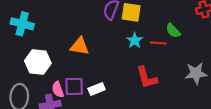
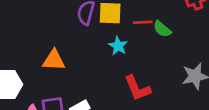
red line: (158, 43) -> (143, 22), moved

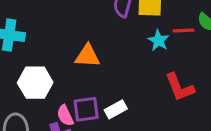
red line: (143, 22) -> (184, 30), moved

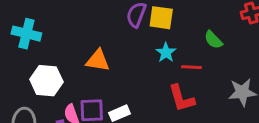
red line: (184, 30) -> (191, 67), moved

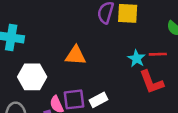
cyan star: (166, 52) -> (136, 58), moved

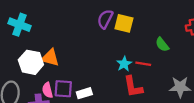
orange triangle: (76, 55) -> (50, 58), moved

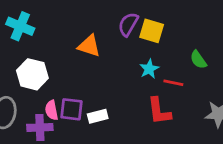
orange triangle: (50, 58) -> (89, 46), moved
cyan star: (124, 64) -> (149, 69), moved

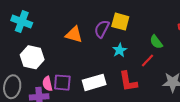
purple semicircle: (128, 24) -> (102, 29), moved
red line: (173, 83) -> (148, 60), moved, turned -56
white rectangle: (98, 116) -> (94, 82), moved, size x1.5

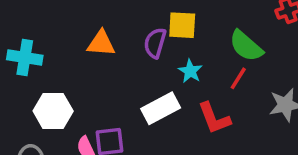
orange triangle: (74, 35) -> (101, 43), moved
green semicircle: (156, 42) -> (246, 46), size x1.5
white rectangle: (94, 82) -> (161, 108), moved

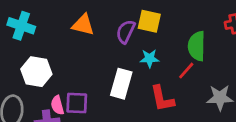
green semicircle: (246, 46) -> (197, 46), turned 40
cyan star: (190, 71) -> (150, 58), turned 30
white rectangle: (161, 108) -> (121, 84), turned -56

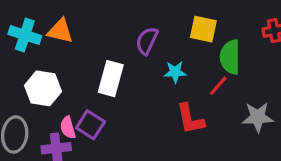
yellow square: (149, 21) -> (203, 29), moved
orange triangle: (83, 25) -> (60, 31), moved
white rectangle: (121, 84) -> (111, 79), moved
purple square: (77, 103) -> (90, 125), turned 30

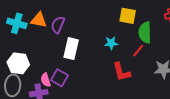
purple semicircle: (147, 41) -> (58, 25), moved
white hexagon: (43, 88) -> (18, 63), moved

